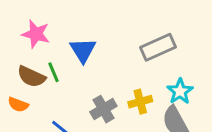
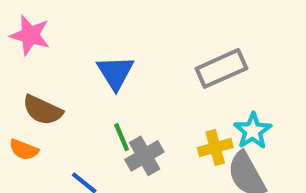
pink star: (36, 34) -> (30, 35), moved
green line: (53, 72) -> (122, 137), moved
yellow cross: (140, 102) -> (215, 148), moved

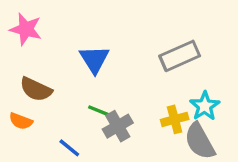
green line: (122, 137) -> (99, 111), turned -45

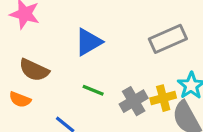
blue triangle: (94, 59) -> (88, 42), turned 32
gray cross: (118, 126) -> (134, 101), moved

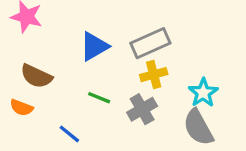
gray rectangle: (168, 39) -> (150, 43), moved
yellow cross: (163, 98) -> (154, 75), moved

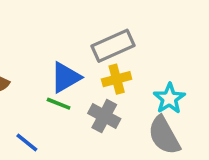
blue triangle: (94, 46) -> (66, 77), moved
gray cross: (142, 109) -> (104, 116), turned -32

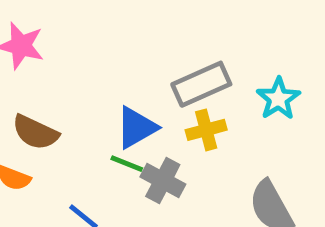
cyan star: (169, 98) -> (278, 99), moved
gray cross: (104, 116) -> (163, 180), moved

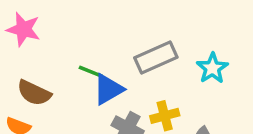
yellow cross: (206, 130) -> (165, 116), moved
green line: (127, 164) -> (91, 72), moved

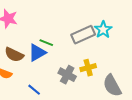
cyan star: (212, 68) -> (103, 30), moved
blue triangle: (108, 89) -> (37, 53), moved

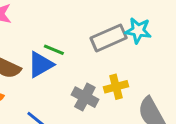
cyan star: (103, 30) -> (138, 31), turned -30

